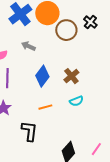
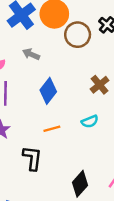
brown cross: (71, 76) -> (100, 85), moved

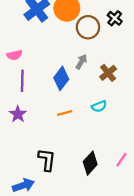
gray arrow: (31, 54) -> (81, 62), moved, turned 96
black L-shape: (32, 158) -> (47, 160), moved

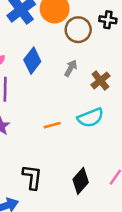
black cross: (115, 18) -> (108, 20), turned -32
blue diamond: (61, 78) -> (32, 61), moved
cyan semicircle: (99, 106) -> (91, 118), size x1.5

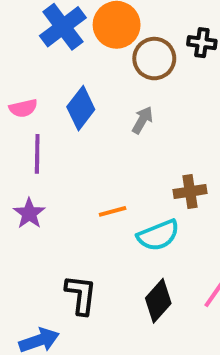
brown cross: (100, 80) -> (190, 192), moved, turned 30
cyan semicircle: (91, 118) -> (158, 235), moved

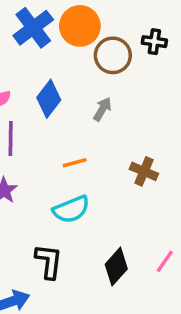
brown cross: (190, 192) -> (144, 171), turned 32
orange line: (113, 211) -> (75, 163), moved
cyan semicircle: (158, 235) -> (71, 209), moved

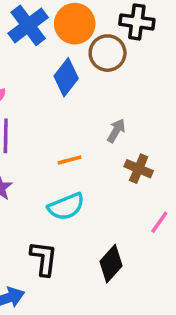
black cross: (154, 42) -> (137, 22), moved, size x1.4
blue diamond: (49, 99) -> (66, 77), moved
gray arrow: (102, 109) -> (116, 131), moved
pink line: (165, 261) -> (159, 222), moved

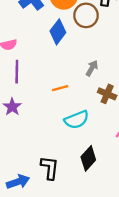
cyan semicircle: (66, 207) -> (77, 120), moved
black L-shape: (44, 258) -> (50, 168), moved

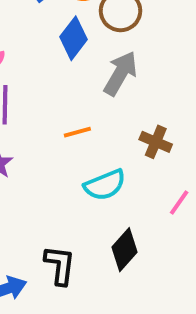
gray arrow: (92, 68) -> (120, 73), moved, size x1.6

